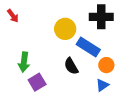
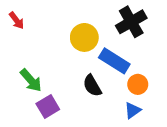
black cross: (101, 17) -> (131, 22), turned -30
green arrow: (24, 62) -> (31, 80), turned -48

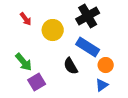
red arrow: (17, 21) -> (26, 19), moved
black cross: (131, 22) -> (88, 16), moved
yellow circle: (84, 37) -> (53, 30), moved

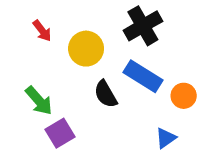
orange circle: (106, 65) -> (184, 96), moved
black semicircle: (71, 66) -> (106, 94), moved

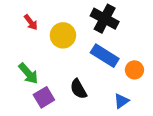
black cross: (143, 26) -> (105, 19), turned -32
black semicircle: (106, 94) -> (78, 89), moved

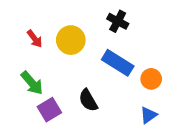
black cross: (105, 19) -> (118, 21), size x0.7
red arrow: (31, 22) -> (35, 39), moved
blue triangle: (121, 101) -> (148, 115), moved

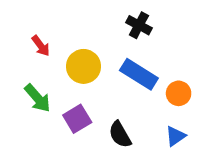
yellow circle: (71, 40) -> (84, 66), moved
black semicircle: (88, 100) -> (120, 135), moved
purple square: (49, 110) -> (77, 119), moved

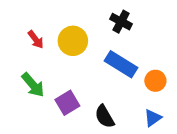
yellow circle: (84, 66) -> (73, 41), moved

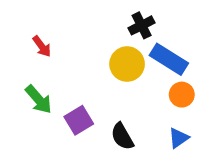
black cross: (121, 22) -> (142, 25), turned 35
yellow circle: (73, 41) -> (127, 64), moved
blue rectangle: (121, 64) -> (169, 59), moved

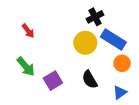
black semicircle: (122, 136) -> (90, 80), moved

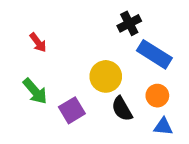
yellow circle: (85, 43) -> (106, 76), moved
orange circle: (122, 63) -> (157, 96), moved
blue triangle: (120, 92) -> (163, 127), turned 40

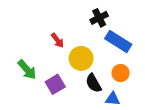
red arrow: (38, 43) -> (57, 40), moved
blue triangle: (163, 127) -> (113, 99), moved

